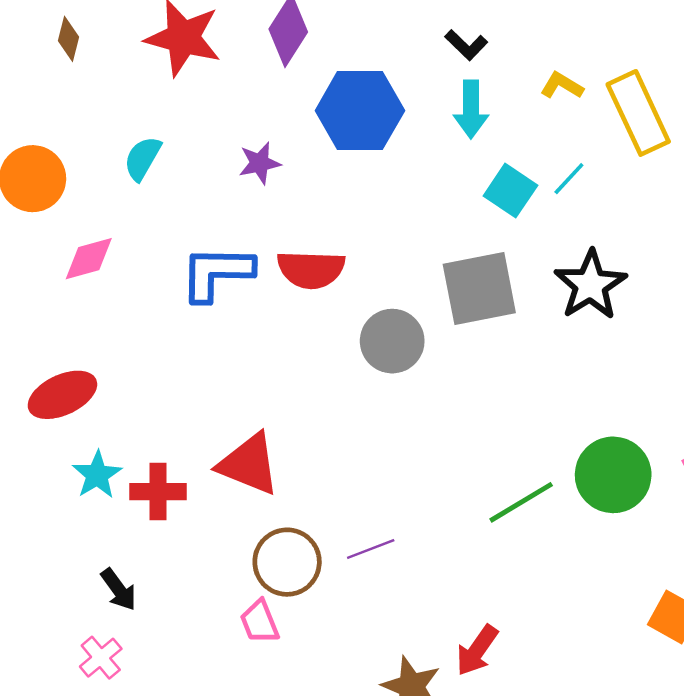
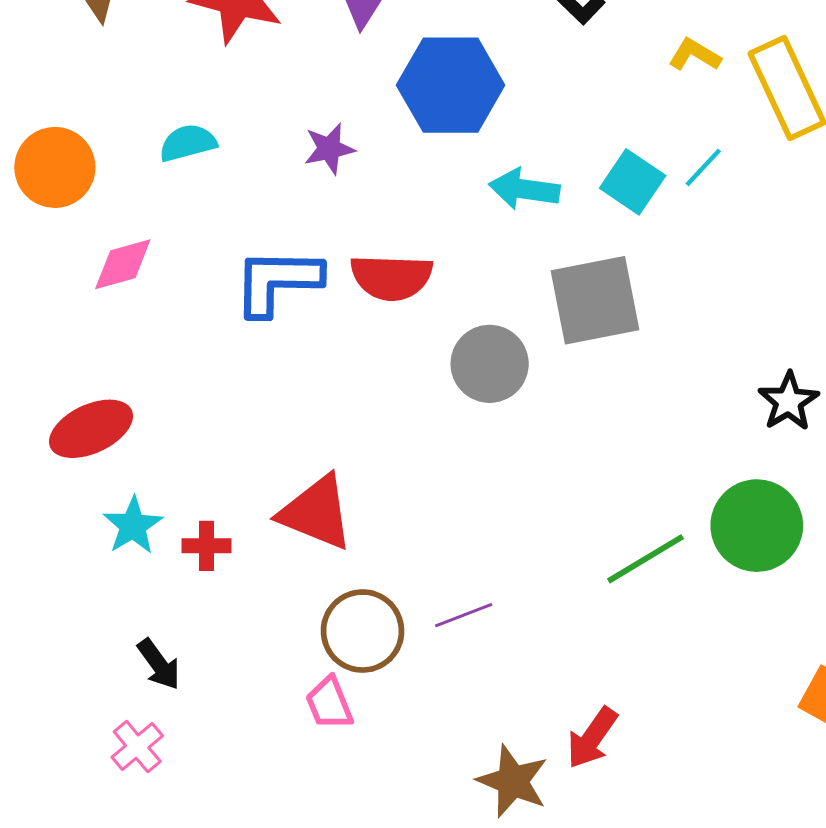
cyan arrow: (471, 109) -> (524, 189), moved, turned 98
cyan semicircle: (143, 158) -> (188, 143), turned 45
black star: (590, 285) -> (789, 401), moved, size x0.7
red cross: (158, 492) -> (207, 546), size x0.7

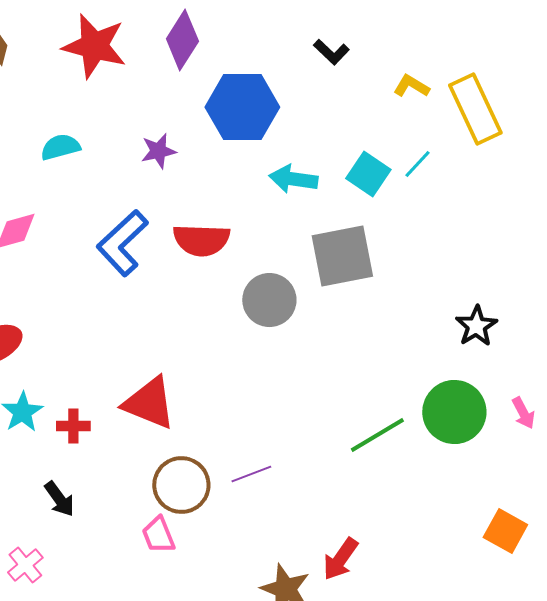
blue L-shape: (277, 282) -> (122, 243), turned -44
black arrow: (159, 664) -> (59, 499), moved

